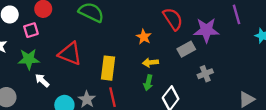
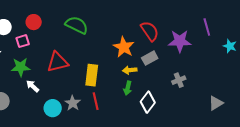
orange star: (144, 37) -> (124, 47), size x1.5
gray rectangle: (186, 49) -> (150, 58), moved
red triangle: (70, 54) -> (58, 62), turned -35

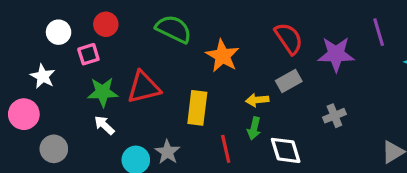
orange star: (124, 47) -> (223, 56), moved
green star: (21, 67) -> (103, 92), moved
red line: (96, 101) -> (226, 149), moved
white diamond: (148, 102) -> (286, 150), turned -55

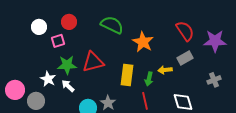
white star: (43, 76) -> (48, 79), moved
pink circle: (24, 114) -> (15, 90), moved
green arrow: (254, 128) -> (149, 79), moved

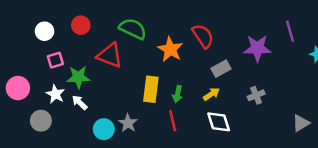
red semicircle: (185, 31) -> (203, 36), moved
pink square: (58, 41) -> (55, 60), moved
red triangle: (93, 62) -> (110, 55), moved, turned 35
yellow arrow: (165, 70) -> (211, 94), moved, turned 152
pink circle: (15, 90) -> (18, 88), moved

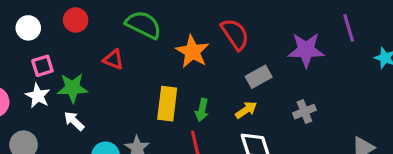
red triangle: (110, 55) -> (113, 59), size x0.6
white star: (55, 94) -> (38, 96), moved

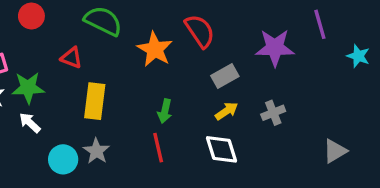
yellow rectangle: (167, 104) -> (95, 101), moved
yellow arrow: (246, 110) -> (227, 111), moved

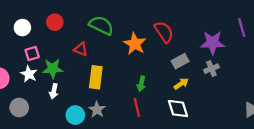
gray cross: (273, 113) -> (211, 69), moved
white arrow: (30, 123) -> (54, 91), turned -120

